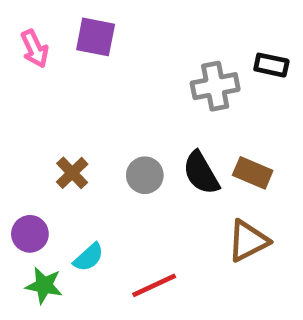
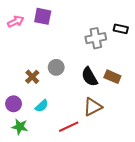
pink arrow: (35, 49) -> (16, 22), turned -91
gray circle: (145, 175) -> (56, 67), moved
brown triangle: (248, 241) -> (93, 107), moved
cyan semicircle: (89, 257) -> (42, 106), moved

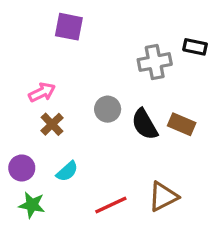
pink arrow: (16, 22) -> (42, 92), moved
gray circle: (56, 67) -> (108, 109), moved
brown triangle: (93, 107) -> (163, 197), moved

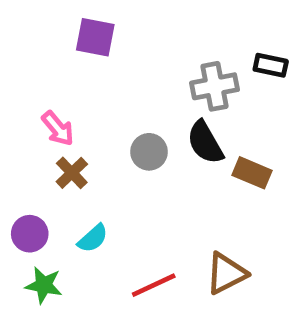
pink arrow: (42, 92) -> (58, 128), turned 76
black semicircle: (145, 124) -> (205, 142), moved

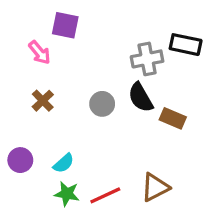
black rectangle: (271, 65) -> (186, 45), size x1.4
pink arrow: (58, 128) -> (40, 53), moved
brown cross: (72, 173) -> (43, 101), moved
green star: (44, 285) -> (67, 194), moved

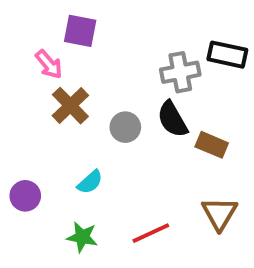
brown cross: (43, 101) -> (70, 106), moved, size x1.4
cyan semicircle: (64, 163) -> (90, 182), moved
brown triangle: (155, 187) -> (220, 213), moved, turned -32
red line: (105, 195) -> (151, 233), moved

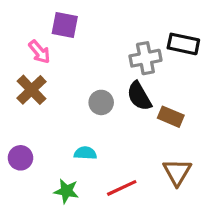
brown cross: (70, 106) -> (32, 90), moved
cyan semicircle: (90, 182) -> (85, 153), moved, turned -135

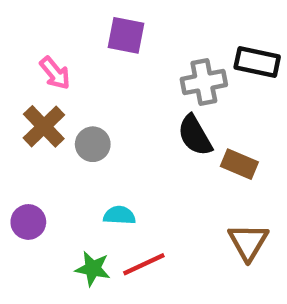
purple square: (65, 25) -> (126, 35), moved
gray circle: (101, 102) -> (93, 144), moved
red line: (122, 188) -> (144, 264), moved

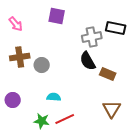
pink arrow: (55, 73) -> (16, 24), moved
brown cross: (44, 126) -> (20, 57), turned 36

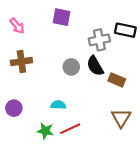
gray circle: (42, 65) -> (71, 67), moved

